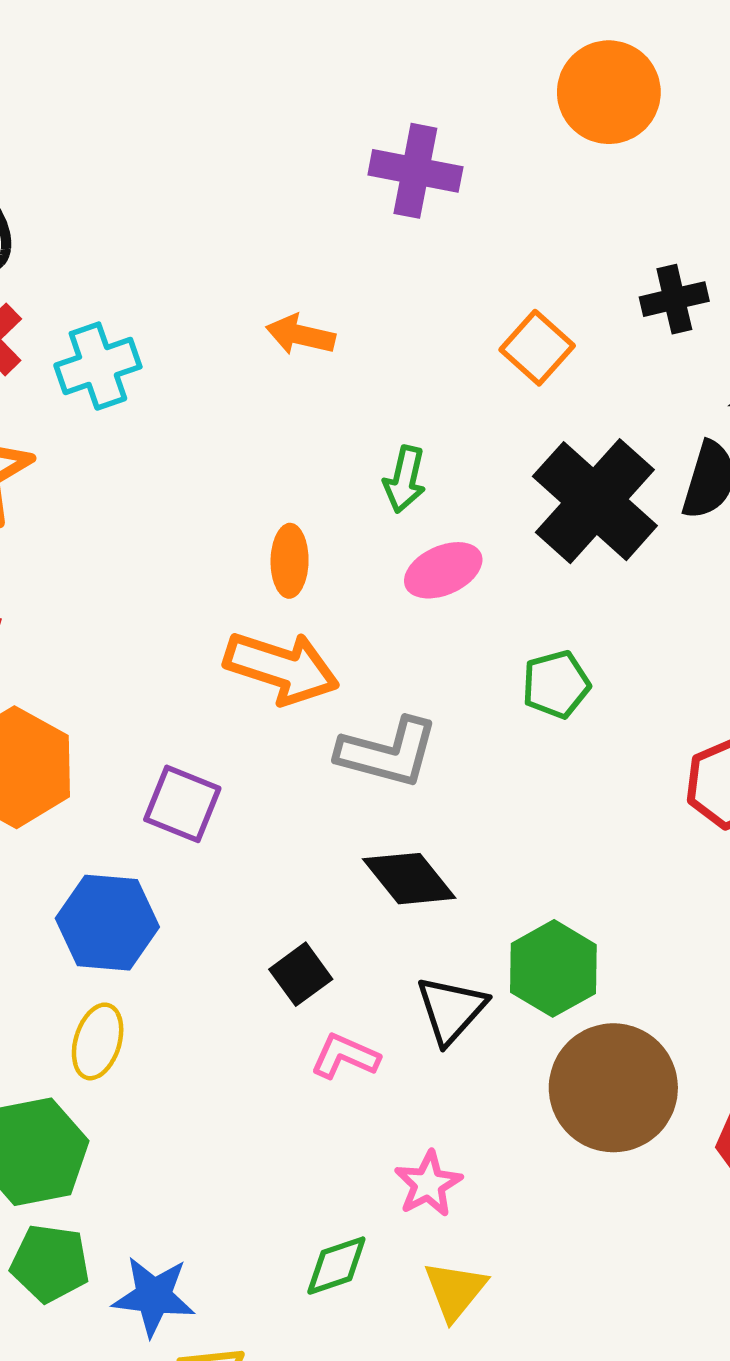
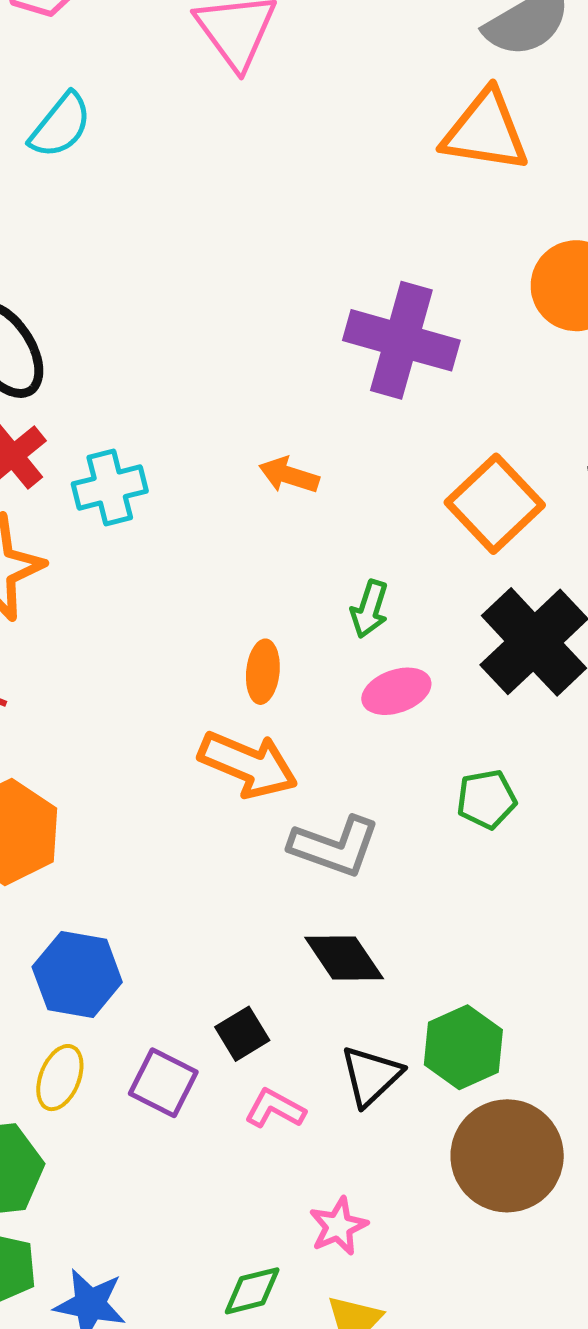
purple cross: (415, 171) -> (401, 340), size x1.4
orange square: (537, 348) -> (495, 504), size x1.5
purple square: (182, 804) -> (163, 1083), moved

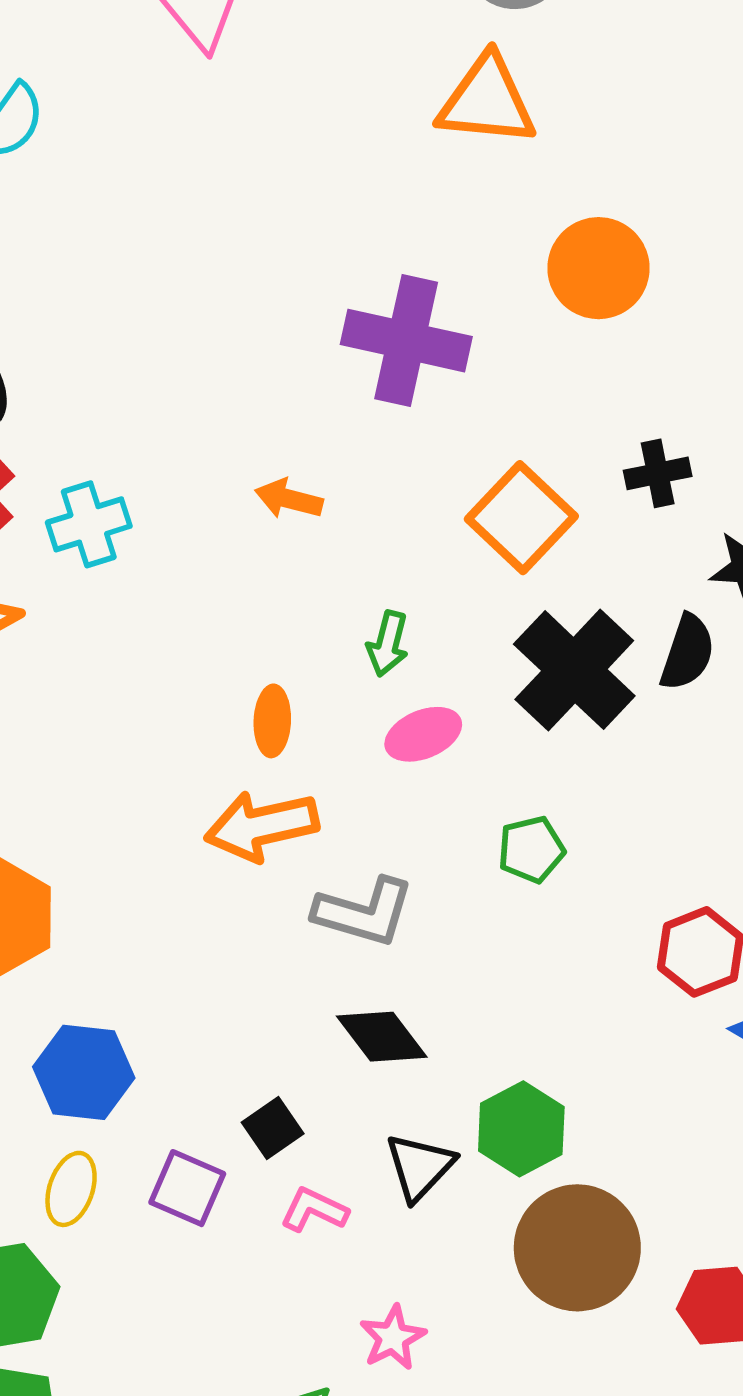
orange arrow: (248, 765) -> (262, 826), turned 148

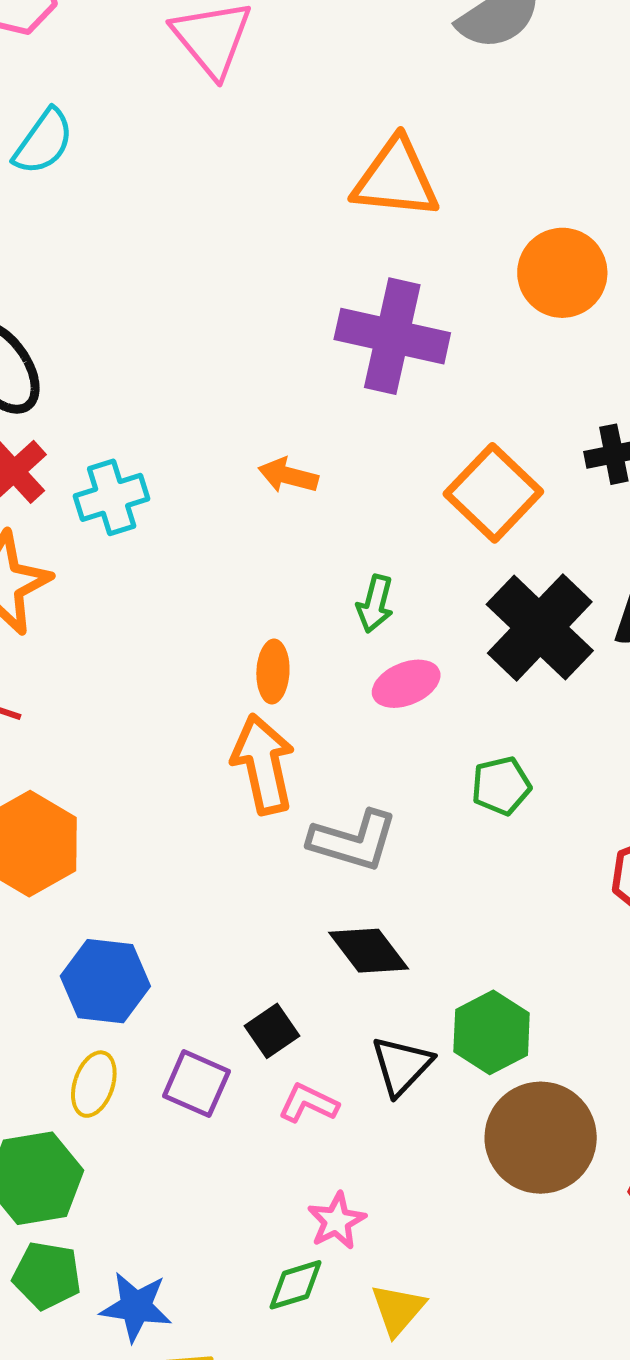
orange triangle: (487, 101) -> (396, 179), moved
orange arrow: (262, 826) -> (263, 764), turned 90
pink star: (393, 1338) -> (337, 1221), moved

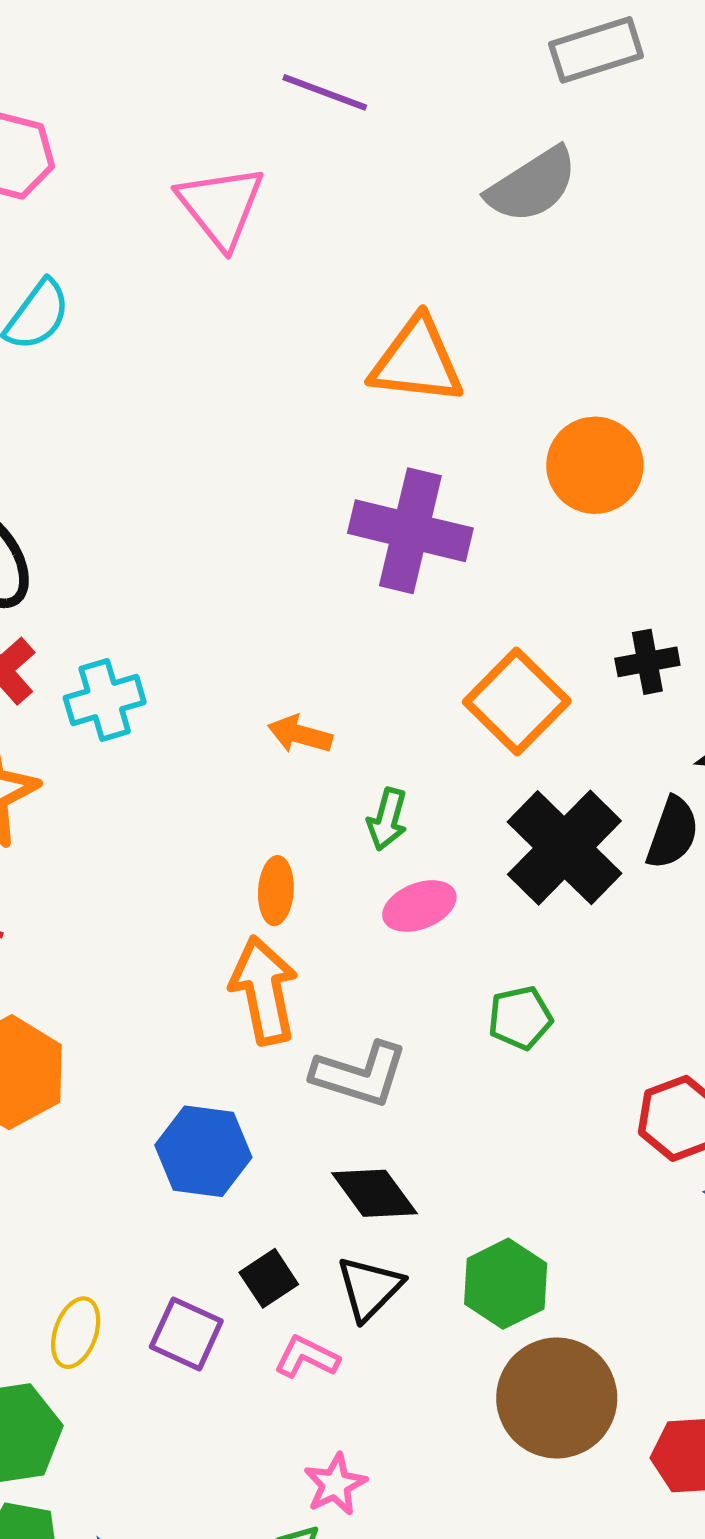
orange arrow: (288, 476) -> (300, 734), moved
blue hexagon: (105, 981) -> (203, 1151), moved
black triangle: (402, 1066) -> (369, 1288), moved

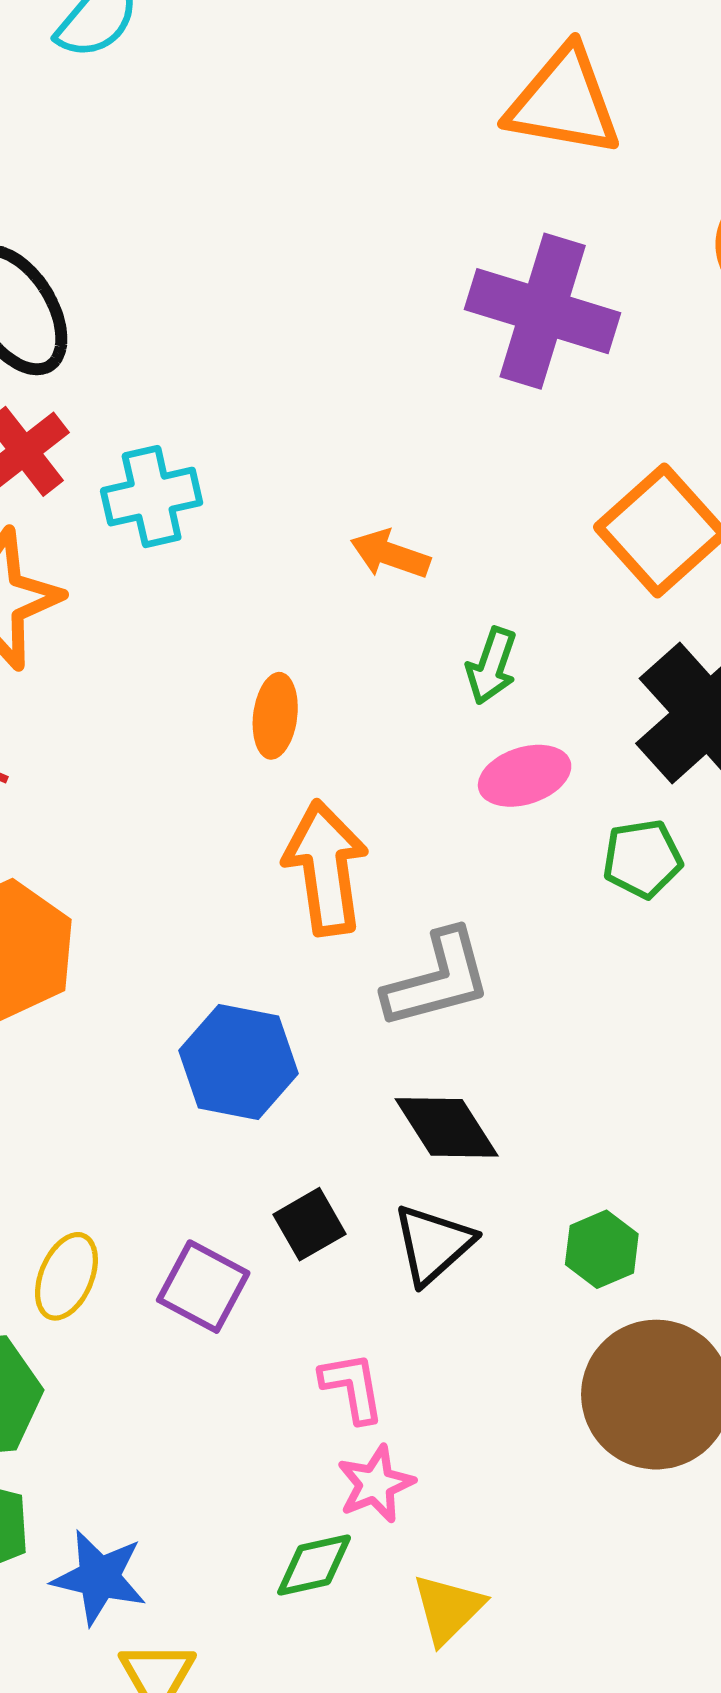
orange ellipse: (276, 891) -> (275, 716), moved
green pentagon: (520, 1018) -> (642, 859), moved
gray L-shape: (360, 1074) -> (438, 979), turned -36
green hexagon: (506, 1284) -> (602, 1249), size x0.7
pink L-shape: (307, 1357) -> (352, 1387), moved, turned 50

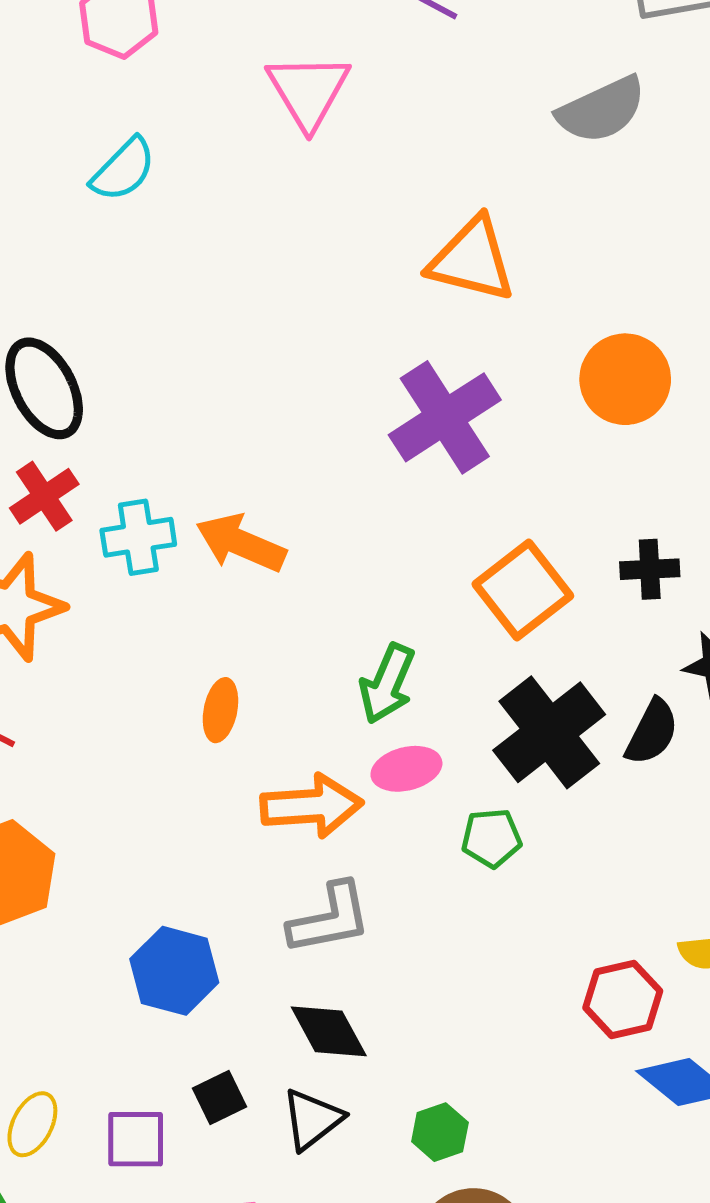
purple cross: (543, 311) -> (445, 417), turned 36
orange arrow: (390, 554) -> (241, 543), moved, size x1.5
green arrow: (492, 666) -> (387, 684), size x1.4
orange arrow: (326, 868) -> (312, 806), moved, turned 90
purple square: (203, 1287) -> (136, 1139), turned -32

